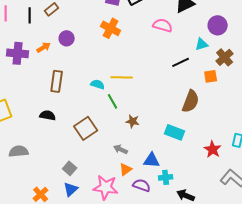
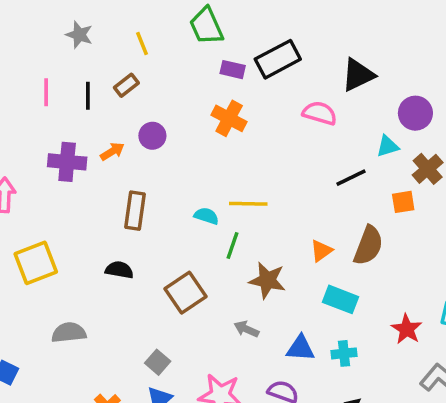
green line: (113, 101) -> (233, 245), turned 49
brown star: (133, 121) -> (267, 280), size x1.5
orange triangle: (126, 169) -> (321, 251), moved
cyan cross: (166, 177) -> (344, 353), moved

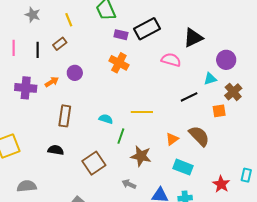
yellow line: (248, 204) -> (142, 112), moved
brown semicircle: (368, 245) -> (199, 136), turned -65

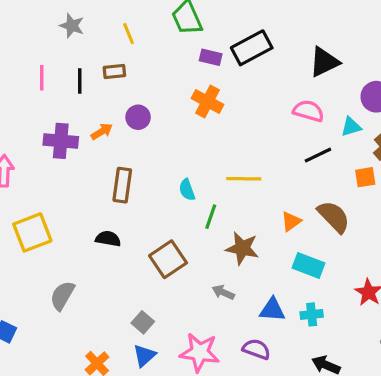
brown rectangle: (60, 44) -> (114, 71), turned 32
pink semicircle: (171, 60) -> (308, 111), moved
cyan semicircle: (106, 119) -> (187, 190), turned -128
gray semicircle: (27, 186) -> (62, 296), turned -54

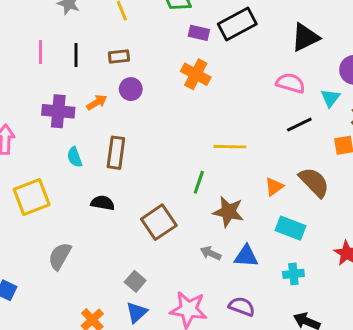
brown rectangle: (114, 71) -> (119, 57), moved
cyan triangle: (351, 127) -> (330, 98), turned -36
cyan semicircle: (187, 190) -> (75, 157), moved
blue triangle: (272, 310) -> (246, 256), moved

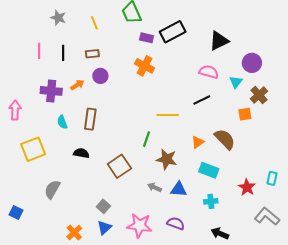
black line: (299, 125) -> (202, 100), moved

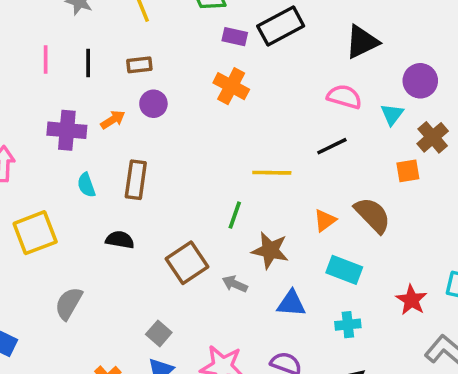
gray arrow: (155, 187) -> (235, 284), moved

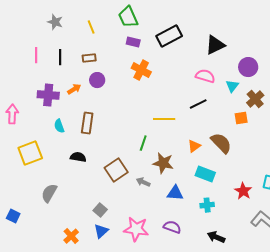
purple rectangle: (235, 37) -> (133, 42), moved

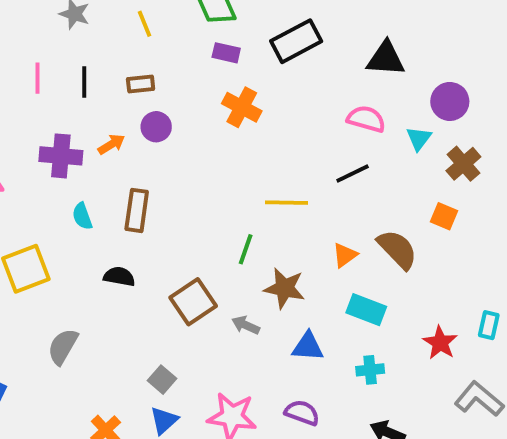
black triangle: (215, 45) -> (386, 59), turned 30
orange square: (241, 118) -> (444, 216), moved, turned 32

